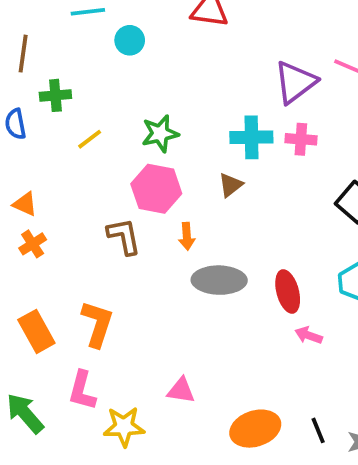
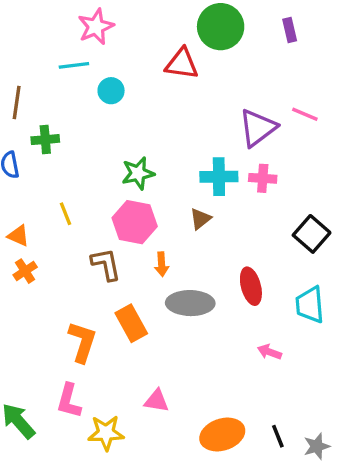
yellow line: (90, 139) -> (66, 214), moved, turned -75
red ellipse: (288, 291) -> (251, 286), moved
orange rectangle: (36, 331) -> (131, 323), moved

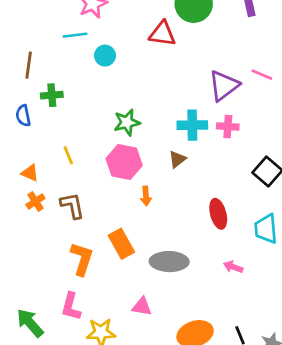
brown L-shape: (106, 264) -> (72, 206), moved
gray ellipse: (190, 303) -> (169, 262), moved

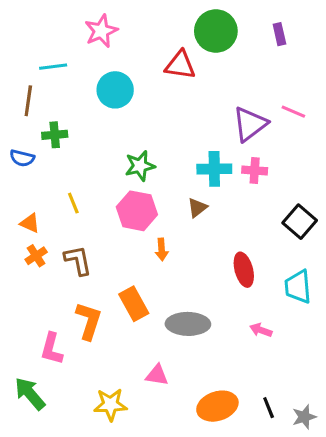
cyan line: (75, 35) -> (53, 67), moved
cyan circle: (105, 56) -> (115, 90), size x1.5
blue semicircle: (23, 116) -> (22, 158), turned -65
pink L-shape: (71, 307) -> (52, 349), moved

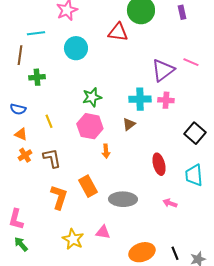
blue semicircle: (22, 158) -> (18, 109), moved
pink L-shape: (52, 349) -> (16, 219), moved
green arrow: (30, 394) -> (21, 244), size x0.7
yellow star: (110, 405) -> (73, 239), moved, turned 30

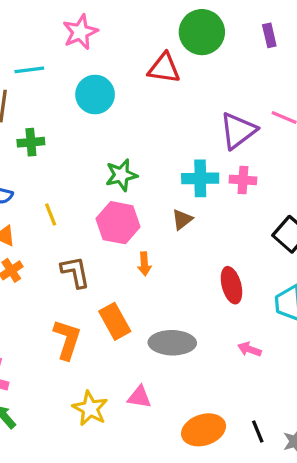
brown L-shape: (52, 158) -> (75, 272), moved

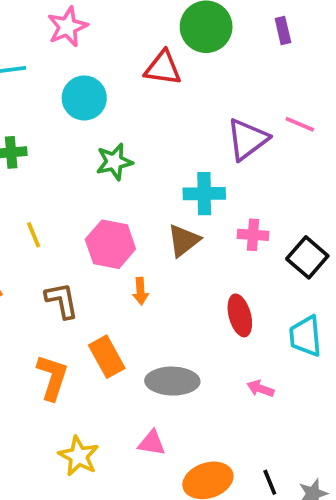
green star: (121, 175) -> (114, 162), moved
pink cross: (243, 180) -> (253, 235), moved
brown triangle: (182, 219) -> (184, 240), size x1.4
pink triangle: (139, 397) -> (152, 443), moved

